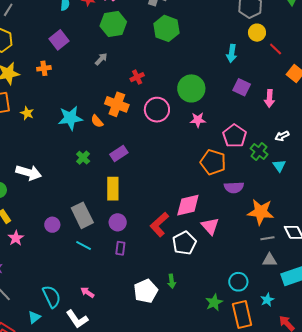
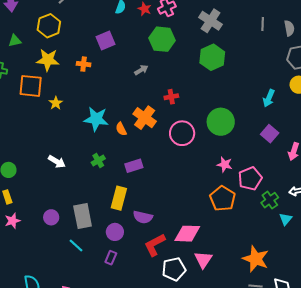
pink star: (198, 120) -> (225, 164), moved
white arrow: (29, 173) -> (57, 162), moved, size x0.7
purple semicircle: (234, 187) -> (143, 217), moved

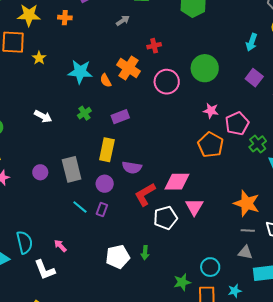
cyan line: (76, 245) -> (80, 207), moved

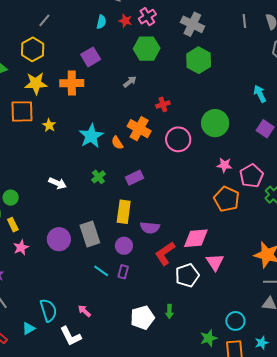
orange cross: (65, 18) -> (72, 83), size x1.6
cyan arrow: (252, 42) -> (260, 94), turned 138
cyan star: (80, 72) -> (91, 136), turned -30
purple circle: (40, 172) -> (59, 239), size x1.5

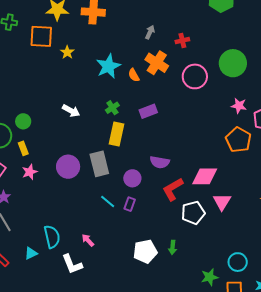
gray arrow: (130, 82) -> (150, 32), moved, turned -32
yellow rectangle: (124, 212) -> (117, 134), moved

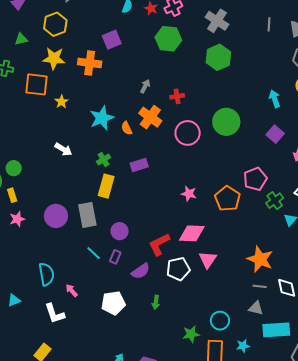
pink star: (239, 106) -> (189, 194), moved
white arrow: (71, 111) -> (63, 149), moved
purple semicircle: (160, 162) -> (141, 271), moved, turned -48
cyan semicircle: (52, 237) -> (46, 274), moved
white pentagon: (145, 251) -> (113, 303), moved

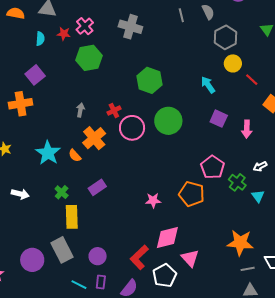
green hexagon: (218, 57) -> (149, 80), moved
orange cross: (150, 117) -> (94, 138), turned 30
pink circle: (188, 133) -> (132, 128), moved

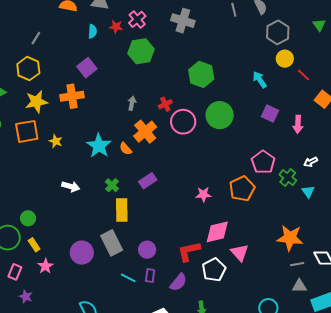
orange pentagon: (192, 194) -> (242, 189), turned 30
red L-shape: (139, 257) -> (189, 251), turned 30

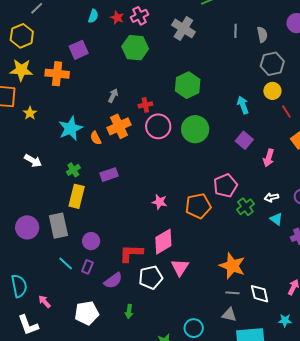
cyan triangle: (308, 192) -> (276, 219), moved, turned -32
pink diamond: (217, 232) -> (163, 242), turned -32

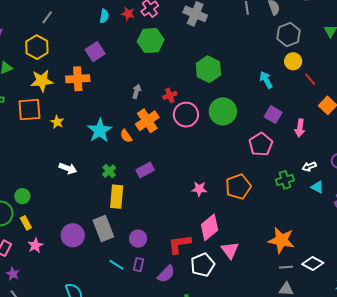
pink pentagon: (225, 186) -> (261, 144), moved
green cross: (245, 207) -> (285, 180), turned 30
white diamond: (260, 294) -> (313, 263), turned -40

